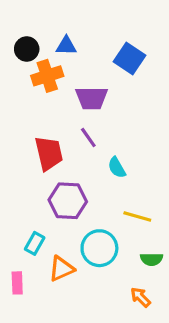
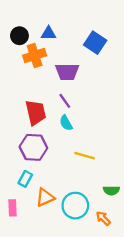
cyan semicircle: (117, 168) -> (66, 123), moved
purple hexagon: (68, 201) -> (33, 147), moved
yellow line: (137, 217) -> (85, 156), moved
cyan circle: (99, 248) -> (75, 206), moved

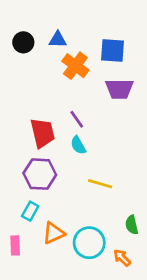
blue square: (95, 43) -> (113, 51), turned -30
orange cross: (35, 55) -> (75, 66), moved, turned -35
purple trapezoid: (67, 72) -> (119, 89), moved
green semicircle: (111, 190) -> (132, 225), turned 77

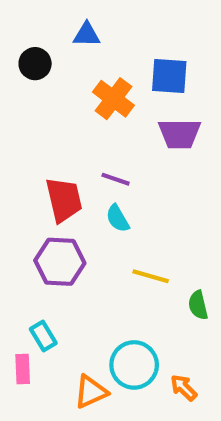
blue triangle: (58, 40) -> (87, 35), moved
purple line: (77, 119) -> (116, 179), turned -36
cyan rectangle: (30, 211) -> (43, 336), moved, turned -60
green semicircle: (132, 225) -> (198, 305), moved
orange triangle: (54, 233) -> (91, 392), moved

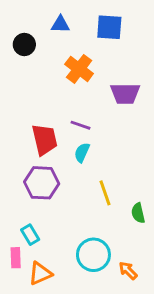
blue square: (169, 76) -> (109, 27), moved
cyan semicircle: (118, 218) -> (82, 153), turned 54
yellow line: (151, 276) -> (105, 193), turned 55
orange triangle: (91, 392) -> (40, 274), moved

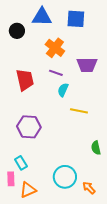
blue triangle: (60, 24) -> (42, 17), size x1.5
purple line: (80, 125) -> (56, 73), moved
red trapezoid: (44, 140) -> (25, 80), moved
cyan semicircle: (82, 153) -> (63, 90), moved
yellow line: (105, 193) -> (79, 111), moved, turned -60

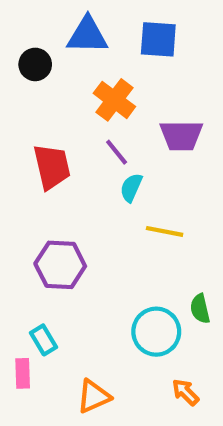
purple line: (56, 73) -> (117, 152), turned 32
cyan circle: (65, 177) -> (156, 332), moved
orange triangle: (28, 190) -> (94, 396), moved

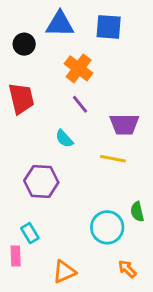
purple trapezoid: (181, 135) -> (124, 124), moved
red trapezoid: (52, 167) -> (21, 99), moved
cyan semicircle: (131, 188) -> (64, 139), moved, turned -66

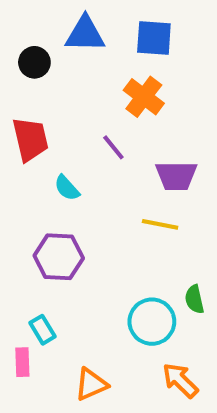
orange cross: (79, 68) -> (144, 97), moved
cyan semicircle: (64, 139) -> (67, 188), moved
orange arrow: (127, 269) -> (180, 380), size x1.4

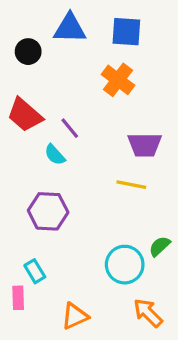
red trapezoid: (30, 139) -> (25, 115), turned 144
purple line: (113, 147) -> (70, 128), moved
green semicircle: (194, 299) -> (160, 246), turned 60

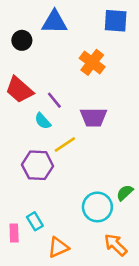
blue square: (126, 32) -> (116, 21), moved
purple trapezoid: (145, 145) -> (93, 117), moved
yellow line: (131, 185) -> (65, 144), moved, turned -45
cyan rectangle: (35, 271) -> (35, 221), moved

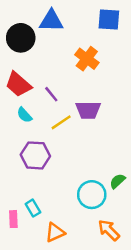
black circle: (22, 40) -> (21, 38), size x1.5
cyan semicircle: (43, 121) -> (24, 115), moved
yellow line: (65, 144) -> (61, 122), moved

